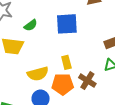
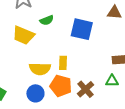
yellow rectangle: (66, 62) -> (63, 63), moved

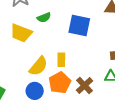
yellow semicircle: (40, 69) -> (38, 66), turned -50
orange pentagon: (61, 86) -> (60, 83), turned 30

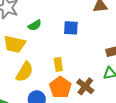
blue square: (79, 26) -> (71, 28), size x0.7
yellow semicircle: (38, 66) -> (25, 72), moved

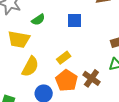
yellow rectangle: (58, 64) -> (64, 58), turned 64

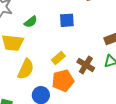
brown cross: (91, 78) -> (86, 65), moved
orange pentagon: (67, 80) -> (63, 81), turned 30

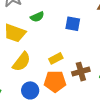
brown cross: (86, 65) -> (81, 72), turned 30

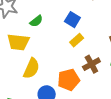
blue square: (73, 24) -> (72, 20), turned 35
yellow rectangle: (56, 58) -> (77, 40), moved

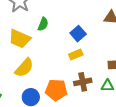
green semicircle: (36, 21) -> (43, 24), turned -48

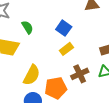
green semicircle: (43, 24) -> (27, 27), turned -40
yellow semicircle: (24, 68) -> (32, 75), moved

